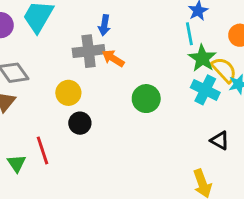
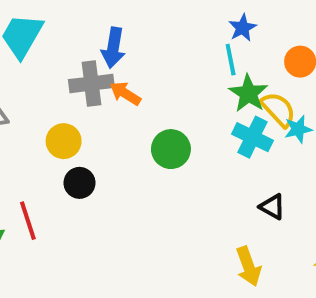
blue arrow: (104, 25) -> (113, 48), size x1.4

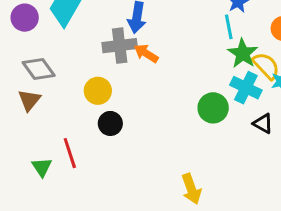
green circle: (171, 149) -> (213, 108), moved
black triangle: (272, 207) -> (263, 123), moved
yellow arrow: (248, 266) -> (191, 189), moved

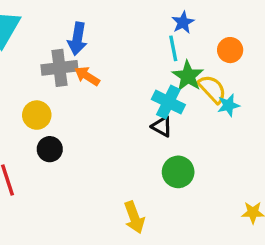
cyan cross: (246, 88) -> (168, 102), moved
green circle: (213, 108) -> (178, 172), moved
black triangle: (263, 123) -> (162, 126), moved

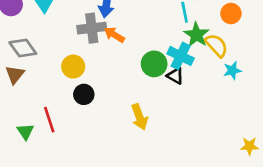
cyan star: (228, 105) -> (232, 71), moved
green circle: (178, 172) -> (154, 64), moved
yellow arrow: (134, 217) -> (139, 117), moved

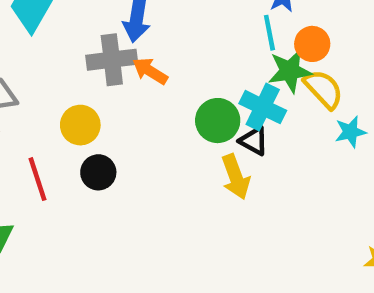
orange circle: (231, 14) -> (312, 44), moved
green star: (196, 35) -> (290, 71), turned 30
yellow arrow: (139, 117) -> (236, 177), moved
red line: (49, 120) -> (37, 179), moved

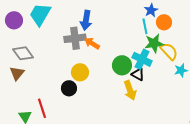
orange circle: (312, 44) -> (164, 22), moved
yellow circle: (80, 125) -> (80, 72), moved
red line: (37, 179) -> (42, 108), moved

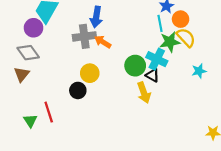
purple circle: (14, 20) -> (34, 28), moved
yellow semicircle: (169, 51) -> (186, 37), moved

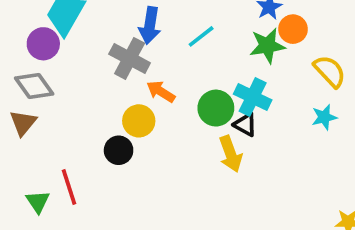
cyan line: (160, 23) -> (201, 36), moved, turned 63
gray cross: (84, 36) -> (130, 58), turned 35
yellow semicircle: (186, 37) -> (330, 71), moved
orange arrow: (103, 42) -> (161, 92), moved
green star: (170, 42) -> (267, 46), moved

